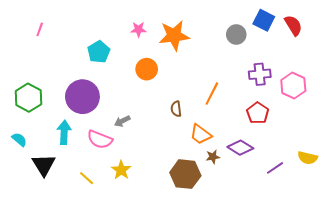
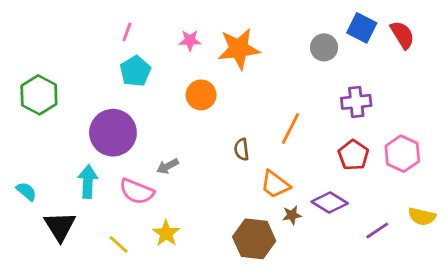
pink line: (40, 29) -> (127, 32), moved
pink hexagon: (293, 85) -> (402, 154), moved
green hexagon: (28, 98) -> (39, 95), moved

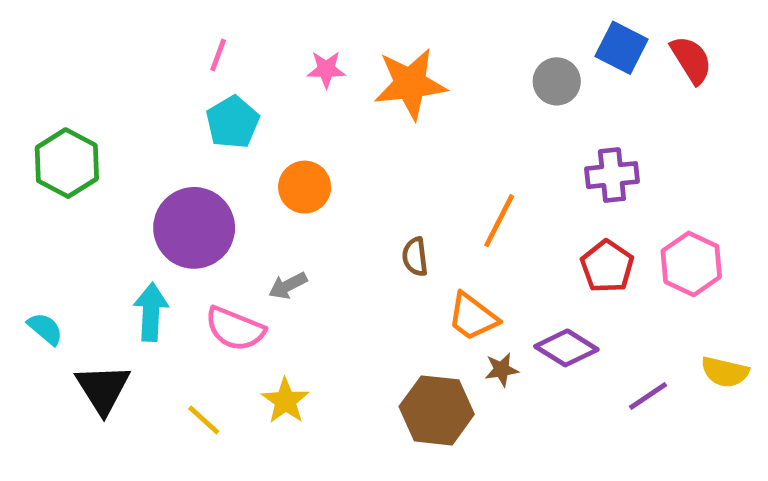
orange circle: (201, 95) -> (305, 187), moved

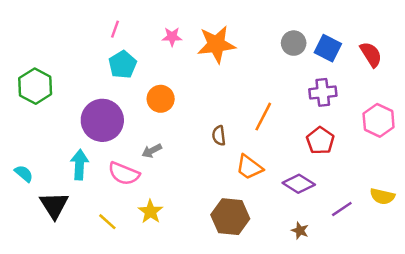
blue square: (622, 48) -> (328, 48), moved
red semicircle: (691, 60) -> (371, 54), moved
pink hexagon: (691, 264) -> (379, 120), moved
brown star: (502, 370) -> (300, 231), moved, turned 30

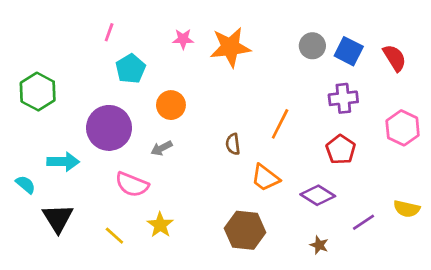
pink line: (115, 29) -> (109, 32), moved
gray arrow: (152, 151) -> (162, 148), moved
cyan arrow: (80, 165) -> (63, 162), moved, turned 88

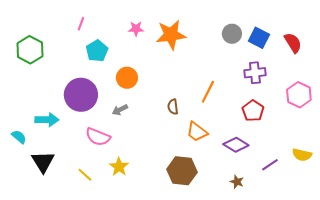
green hexagon: (38, 92) -> (30, 50), moved

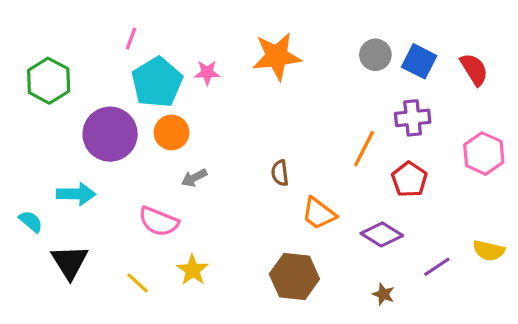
pink star: (136, 29) -> (207, 73), moved
cyan pentagon: (97, 51) -> (157, 82), size x1.4
orange circle: (127, 78) -> (172, 132), moved
orange line: (208, 92) -> (364, 149), moved
purple circle: (81, 95) -> (110, 134), moved

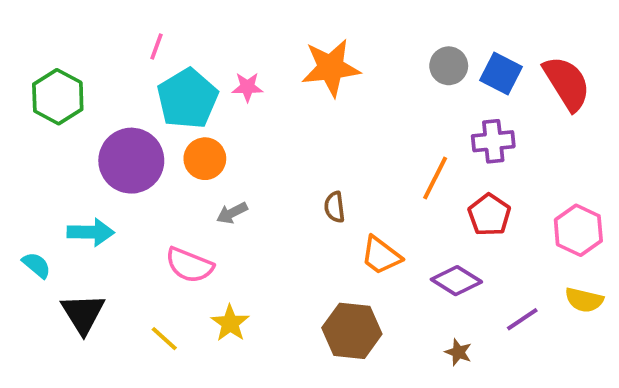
red semicircle: (474, 69) -> (567, 83), size x1.4
pink hexagon: (484, 154) -> (578, 230), moved

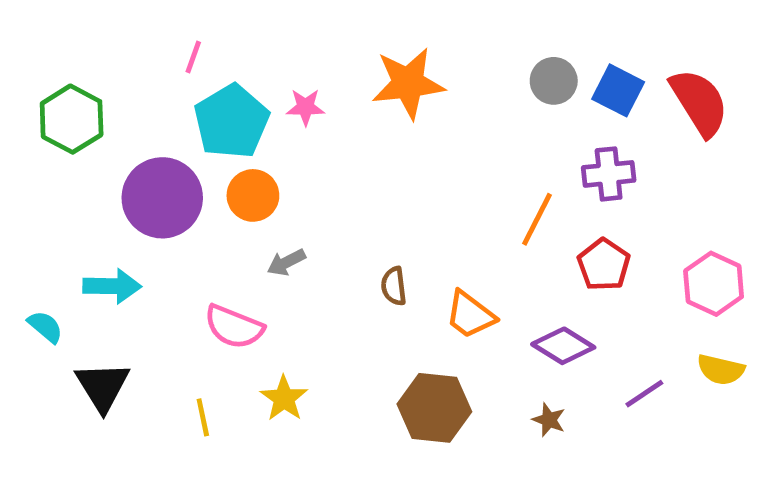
brown semicircle: (335, 207) -> (394, 286), moved
yellow line: (164, 339) -> (203, 417), turned 36
brown star: (458, 352) -> (549, 420), moved

